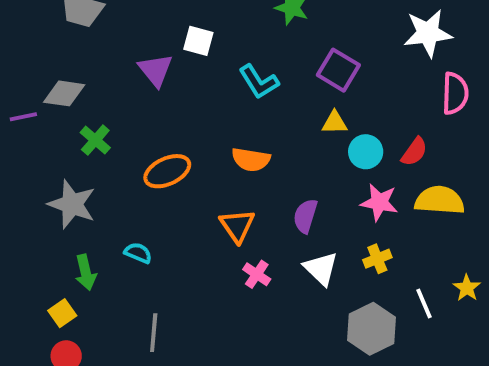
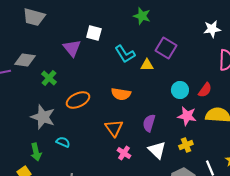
white star: (428, 33) -> (212, 29), size x0.7
yellow triangle: (335, 123) -> (147, 65), moved
green cross: (95, 140) -> (49, 78), moved
gray star: (72, 204) -> (43, 117), moved

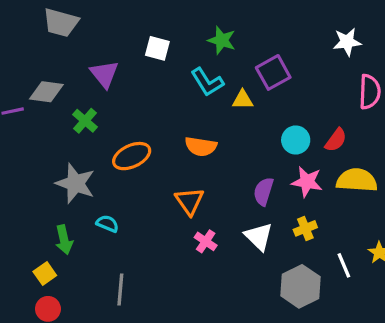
green star: (142, 16) -> (222, 40), moved
purple triangle: (72, 48) -> (104, 74), moved
purple square: (166, 48) -> (273, 72), turned 30
purple semicircle: (149, 123) -> (264, 191), moved

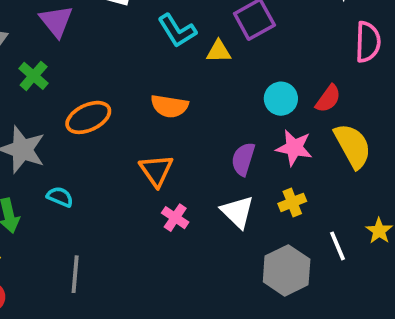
yellow semicircle: (357, 180) -> (353, 146), turned 57

